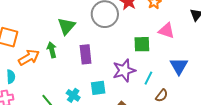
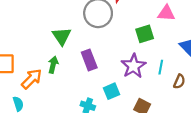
green arrow: (52, 50) -> (53, 65), turned 42

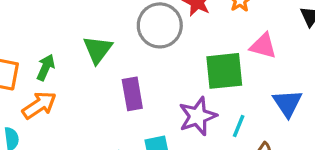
green square: (145, 34) -> (224, 71), size x1.4
green arrow: (53, 65) -> (46, 67), moved

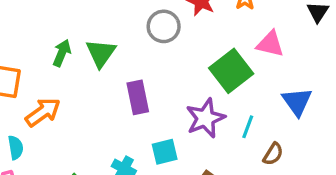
gray circle: (160, 25) -> (164, 26), size x0.7
green arrow: (46, 67) -> (62, 53), moved
green square: (224, 71) -> (231, 71), turned -30

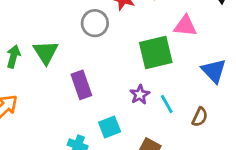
green square: (231, 71) -> (156, 53), turned 32
purple star: (205, 118) -> (140, 95), size x0.6
cyan line: (248, 127) -> (167, 104), moved, turned -42

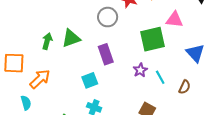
green triangle: (46, 52) -> (71, 38), turned 42
purple rectangle: (81, 85) -> (106, 54), moved
cyan square: (110, 127) -> (90, 80), moved

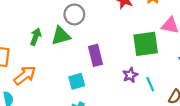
gray circle: (108, 17) -> (74, 14), moved

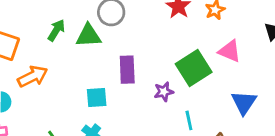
green square: (146, 44) -> (194, 68), turned -36
purple star: (130, 75) -> (164, 92), moved

